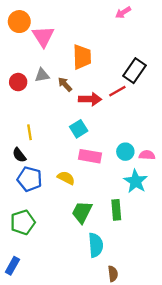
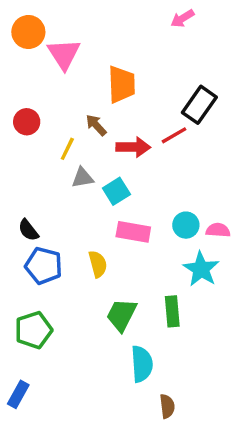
gray triangle: (42, 75) -> (83, 178), moved
yellow line: (30, 132) -> (67, 149), moved, turned 35
yellow semicircle: (66, 178) -> (98, 264), turned 48

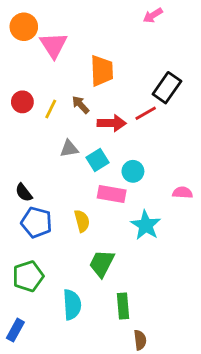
yellow line: (67, 149) -> (51, 109), moved
cyan circle: (186, 225) -> (133, 171), moved
cyan star: (201, 269) -> (146, 225), moved
green rectangle: (172, 311) -> (123, 306), moved
cyan semicircle: (142, 364) -> (72, 305), moved

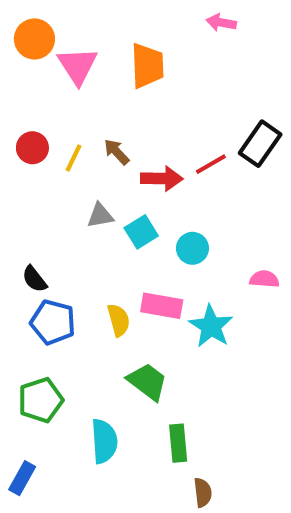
pink arrow: (153, 15) -> (221, 23), turned 42
orange trapezoid: (102, 71) -> (147, 66), moved
black rectangle: (167, 88) -> (260, 144), moved
pink rectangle: (112, 194) -> (162, 306), moved
green trapezoid: (102, 263) -> (147, 382), turned 100

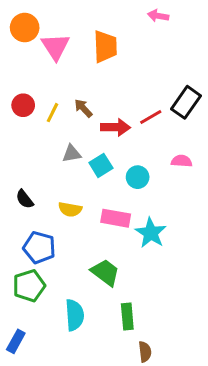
pink semicircle: (264, 279) -> (182, 161), moved
yellow semicircle: (119, 320) -> (70, 209), moved, turned 115
blue pentagon: (53, 322) -> (39, 248), moved

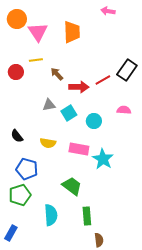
yellow line: (53, 113) -> (36, 60), moved, turned 56

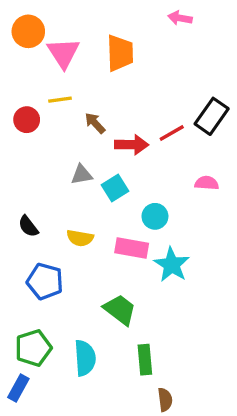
cyan circle: (94, 121) -> (155, 216), moved
green pentagon: (20, 195) -> (33, 348), moved

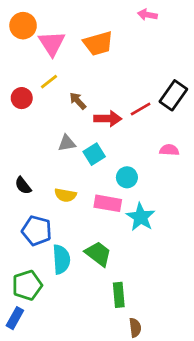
orange trapezoid: (120, 53) -> (98, 43), turned 76
yellow line: (60, 100) -> (49, 82), turned -30
cyan semicircle: (85, 358) -> (61, 259), moved

